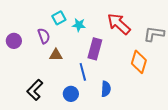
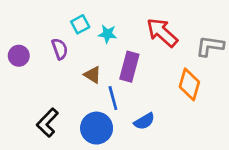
brown triangle: (56, 55) -> (92, 75), moved, turned 32
blue semicircle: (106, 89) -> (144, 121), turned 56
blue circle: (71, 94) -> (97, 128), size x1.5

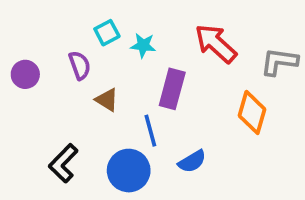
brown triangle: (92, 75) -> (107, 100), moved

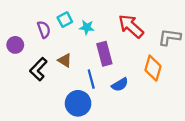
purple semicircle: (80, 65) -> (44, 30), moved
purple rectangle: (172, 89) -> (104, 54), turned -30
blue semicircle: (192, 161) -> (120, 85), moved
black L-shape: (63, 163) -> (38, 69), moved

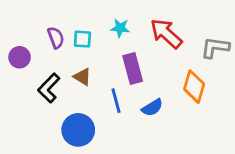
cyan square: (65, 20) -> (82, 39), moved, turned 32
cyan star: (87, 27) -> (120, 28), moved
blue circle: (78, 103) -> (78, 130), moved

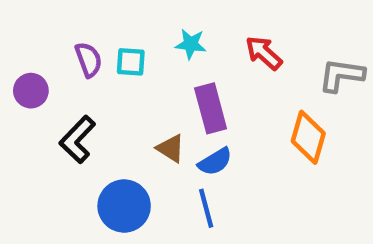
red arrow: (166, 34) -> (264, 53), size x0.7
brown triangle: (82, 77) -> (171, 148), moved
blue line: (116, 101) -> (206, 208), moved
blue semicircle: (152, 108) -> (215, 162), moved

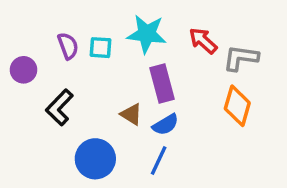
cyan star: (191, 44) -> (147, 34), size x1.6
gray L-shape: (341, 75) -> (241, 58), moved
blue line: (206, 208) -> (159, 160), turned 40

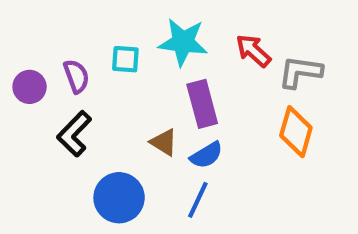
purple semicircle: (68, 46) -> (76, 76), moved

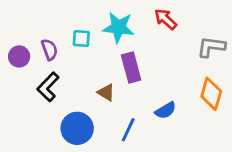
red arrow: (253, 51) -> (166, 19), moved
gray L-shape: (300, 72) -> (211, 47), moved
orange diamond: (296, 132) -> (211, 94), moved
blue semicircle: (206, 155) -> (166, 110), moved

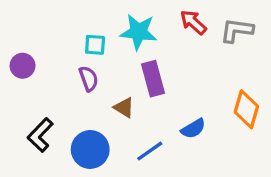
gray L-shape: (211, 47) -> (237, 30), moved
purple semicircle: (49, 50) -> (89, 79), moved
black L-shape: (48, 87) -> (40, 135), moved
blue line: (128, 130) -> (150, 151), turned 30

